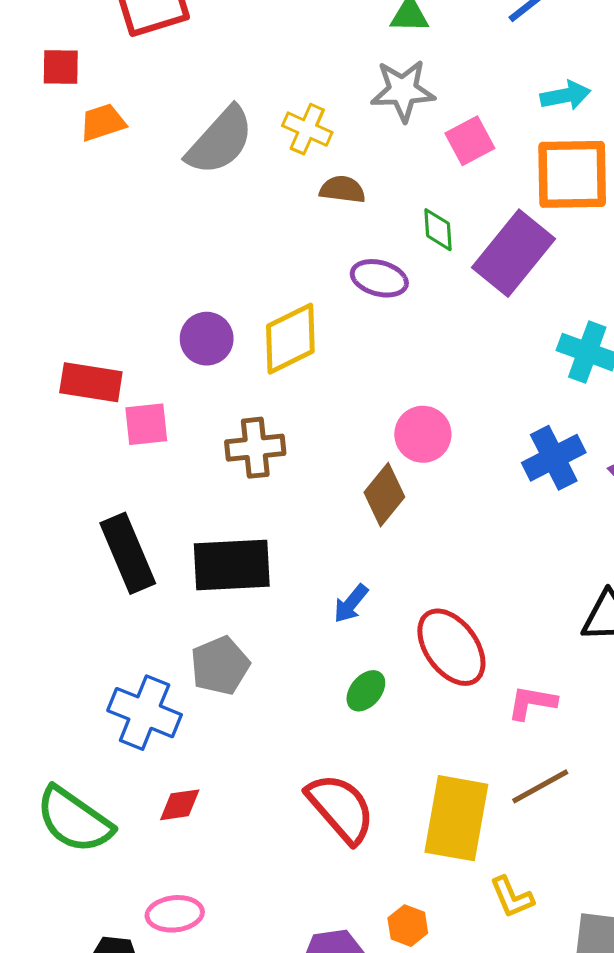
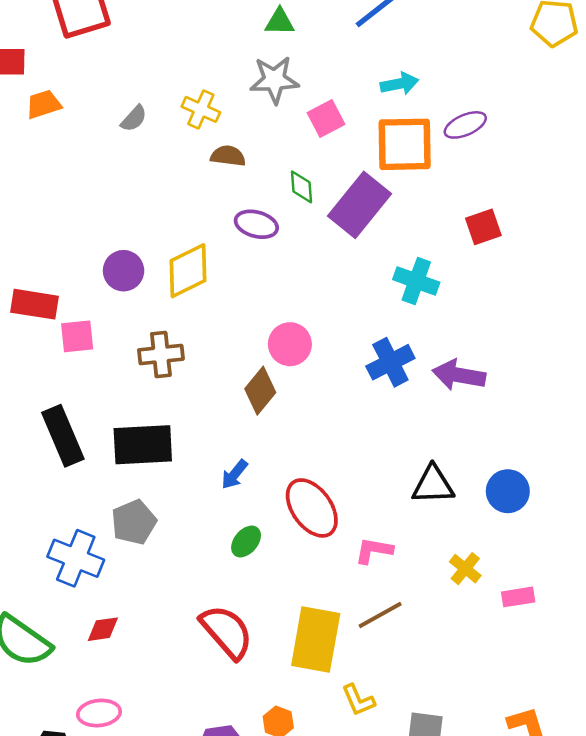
gray semicircle: (220, 141) -> (134, 119), size x0.5

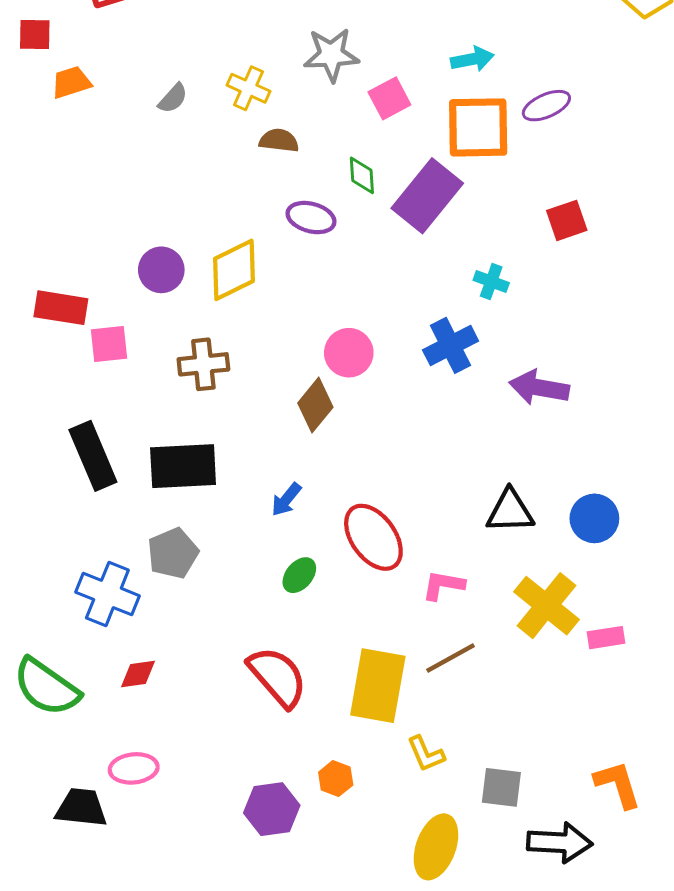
cyan cross: (416, 281) -> (491, 281), size x0.7
blue cross: (390, 362) -> (451, 345), moved
yellow cross: (465, 569) -> (546, 606), size x1.8

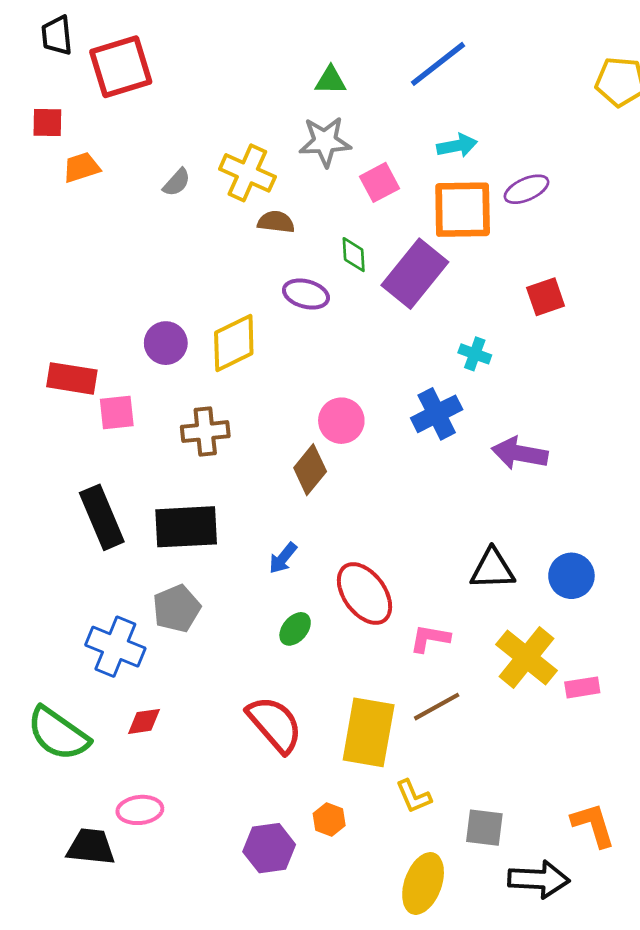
yellow cross: (248, 88) -> (247, 173), size x1.4

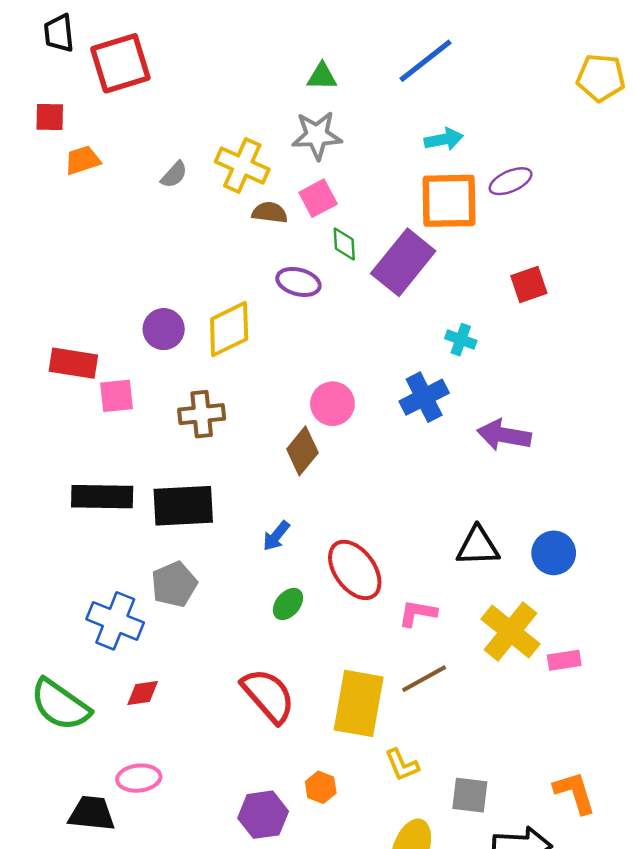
pink square: (379, 182) -> (318, 198), moved
black rectangle: (102, 517) -> (102, 497), turned -66

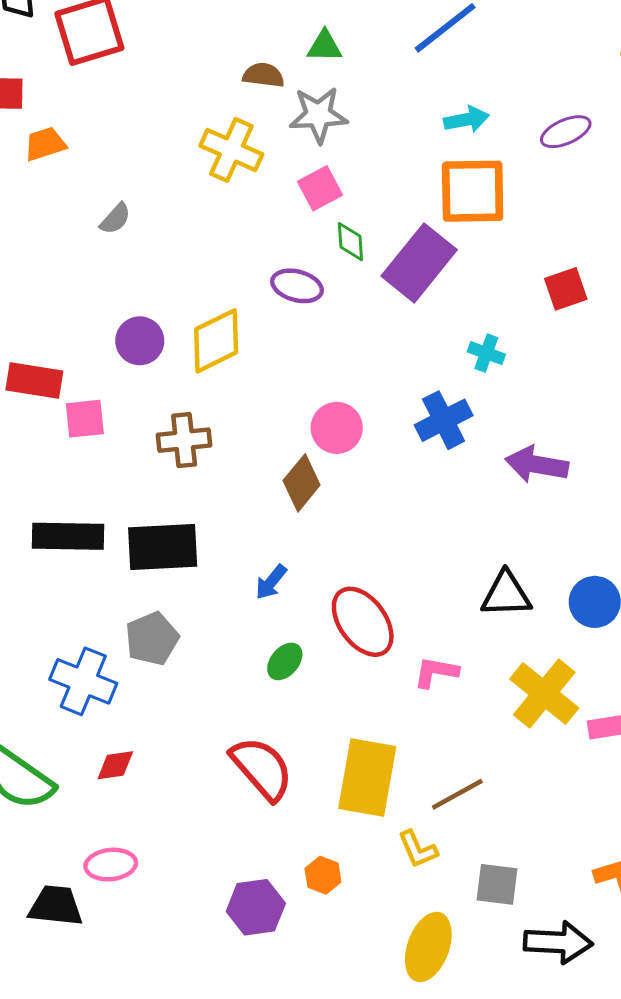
gray semicircle: (174, 175) -> (115, 219), moved
purple ellipse: (511, 181) -> (566, 132), moved
brown semicircle: (270, 213) -> (263, 75), moved
brown line: (424, 679) -> (457, 794), moved

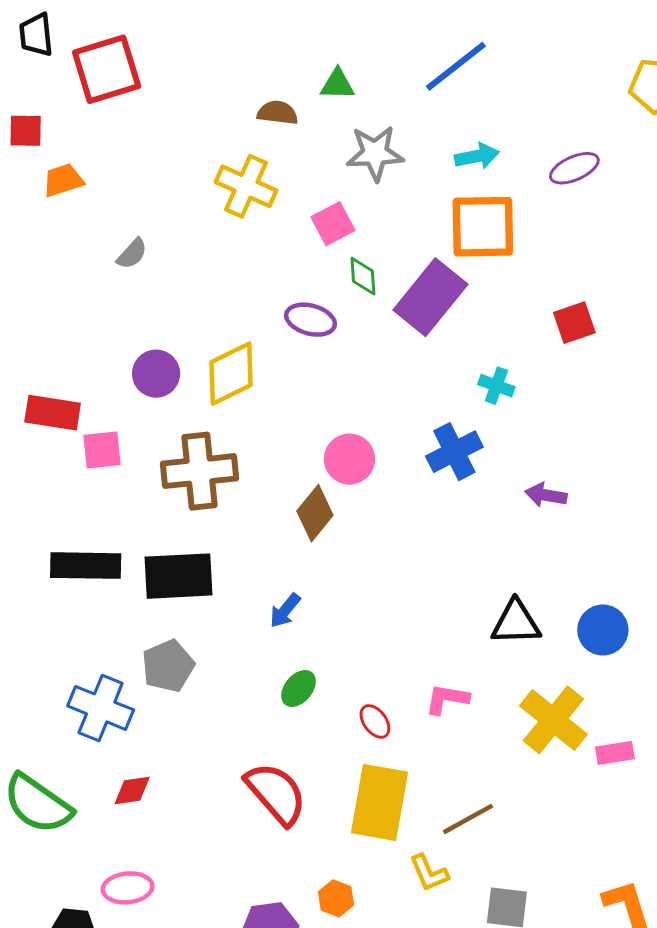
gray star: (318, 115) -> (375, 153), moved
brown cross: (184, 440) -> (200, 471), size x1.4
purple arrow: (537, 465) -> (546, 495), size x0.7
red ellipse: (363, 622) -> (375, 721), moved, size x0.5

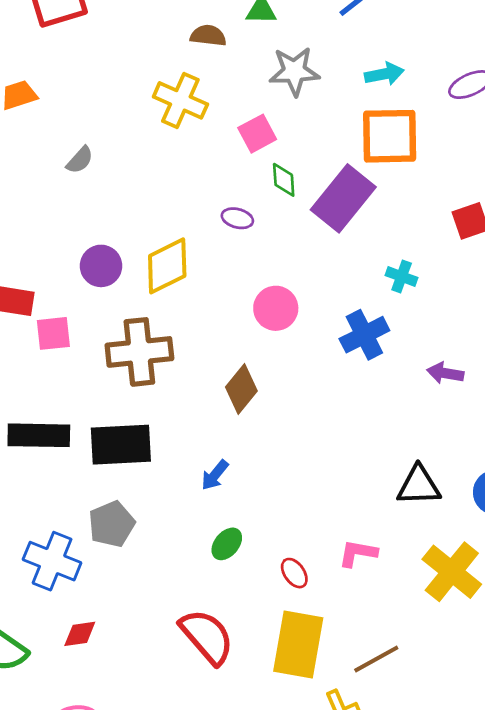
purple ellipse: (310, 320) -> (237, 218), size x0.7
pink circle: (349, 459) -> (276, 308), moved

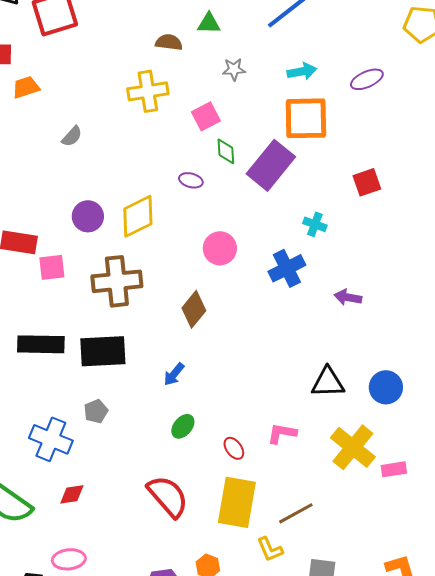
gray star: (294, 71) -> (234, 69), size x0.6
yellow cross: (180, 100) -> (148, 91), turned -33
gray pentagon: (112, 524) -> (96, 411), size x0.7

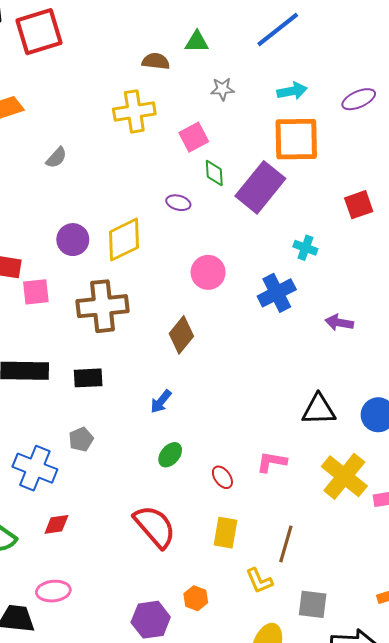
black rectangle: (103, 351) -> (88, 378), size x0.6
yellow rectangle: (237, 502) -> (225, 533), size x0.6
brown line: (296, 513) -> (286, 544), turned -45

